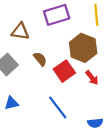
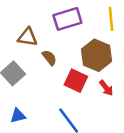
brown semicircle: (40, 59) -> (49, 58), moved
red square: (64, 71) -> (76, 81), turned -30

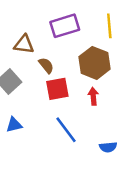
red square: (76, 81) -> (57, 89), moved, turned -35
red arrow: (106, 88) -> (93, 96), moved, turned -147

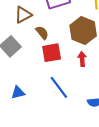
brown triangle: (24, 44) -> (23, 15), turned -36
blue triangle: (14, 125) -> (18, 93), moved

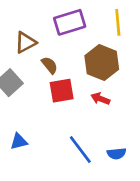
red arrow: (82, 59) -> (100, 99), turned -64
blue line: (59, 87) -> (80, 150), moved

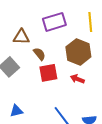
brown triangle: (25, 42) -> (21, 37), turned 30

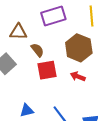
blue triangle: (16, 111) -> (27, 110), moved

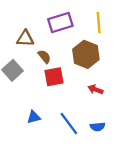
red arrow: (78, 76) -> (95, 89), moved

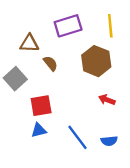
red square: (54, 77) -> (41, 106), moved

